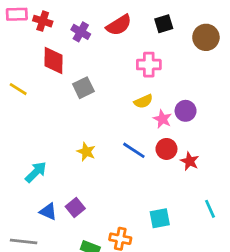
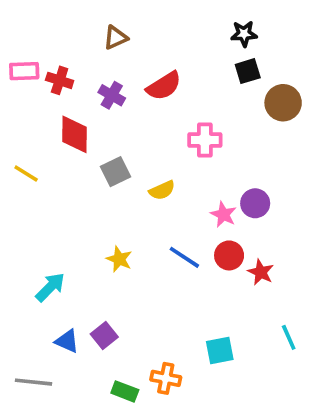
black square: (164, 24) -> (248, 71), moved
yellow semicircle: (143, 101) -> (162, 190), moved

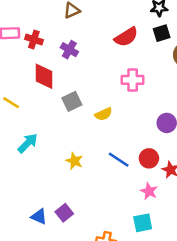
red semicircle: (164, 86) -> (126, 37), moved
pink star: (223, 214) -> (149, 191), moved
cyan arrow: (50, 287) -> (28, 143), moved

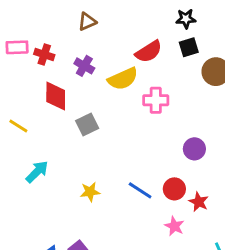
yellow semicircle: (103, 114) -> (123, 79), moved, size x1.5
yellow star: (74, 161) -> (90, 192), turned -30

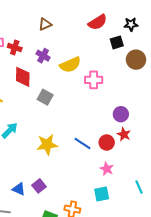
black star: (186, 19) -> (131, 24), moved
red semicircle: (149, 52) -> (98, 22), moved
gray square: (87, 125) -> (45, 97), turned -35
yellow star: (90, 192) -> (47, 145), size x1.5
red star: (199, 202) -> (124, 134), moved

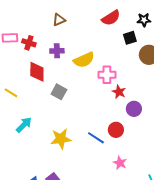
purple cross: (43, 56) -> (57, 51), turned -32
red star: (124, 134) -> (119, 92), moved
red circle: (107, 142) -> (116, 130), moved

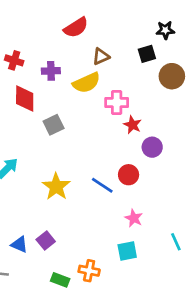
red semicircle: (111, 18) -> (76, 28), moved
brown triangle: (59, 20) -> (101, 56), moved
gray square: (59, 92) -> (54, 125), turned 35
yellow star: (61, 139) -> (56, 187), turned -30

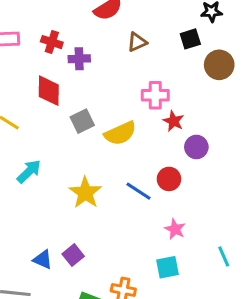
red cross: (14, 60) -> (52, 42), moved
yellow semicircle: (86, 83) -> (120, 133), moved

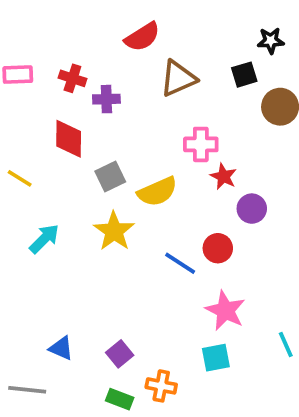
brown triangle: (137, 42) -> (178, 78), size x1.5
yellow star: (85, 193) -> (114, 231), moved
pink star: (175, 229) -> (225, 310), size x1.5
purple square: (73, 255) -> (120, 354), moved

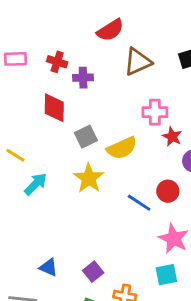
yellow line: (20, 178) -> (15, 155), moved

